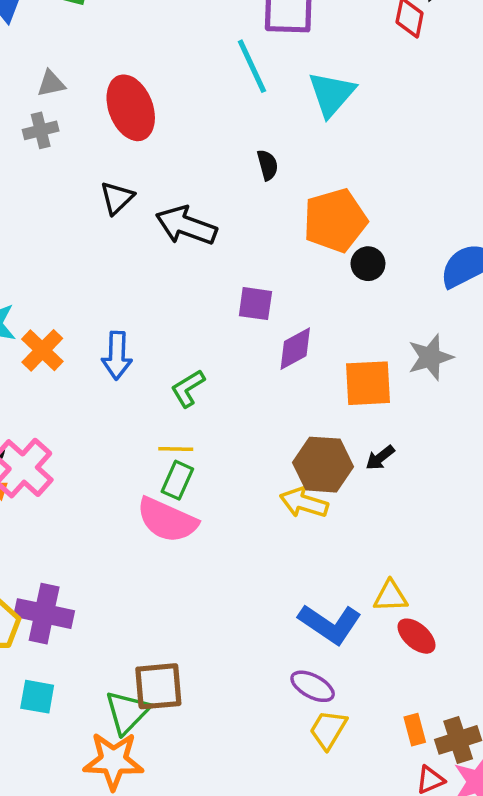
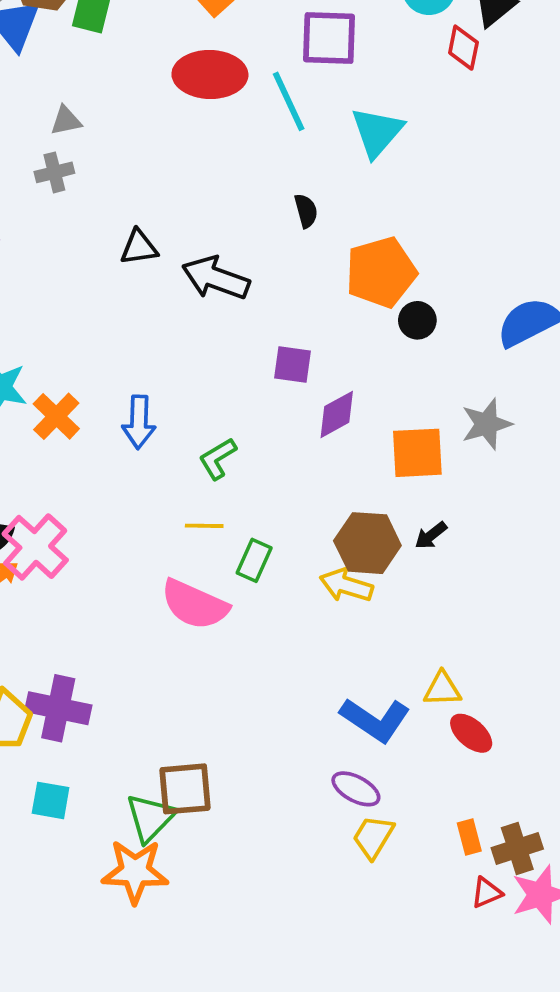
red ellipse: (131, 108) -> (210, 74), moved, turned -68
black triangle: (117, 198) -> (139, 247), turned 36
green rectangle: (177, 480) -> (254, 560), moved

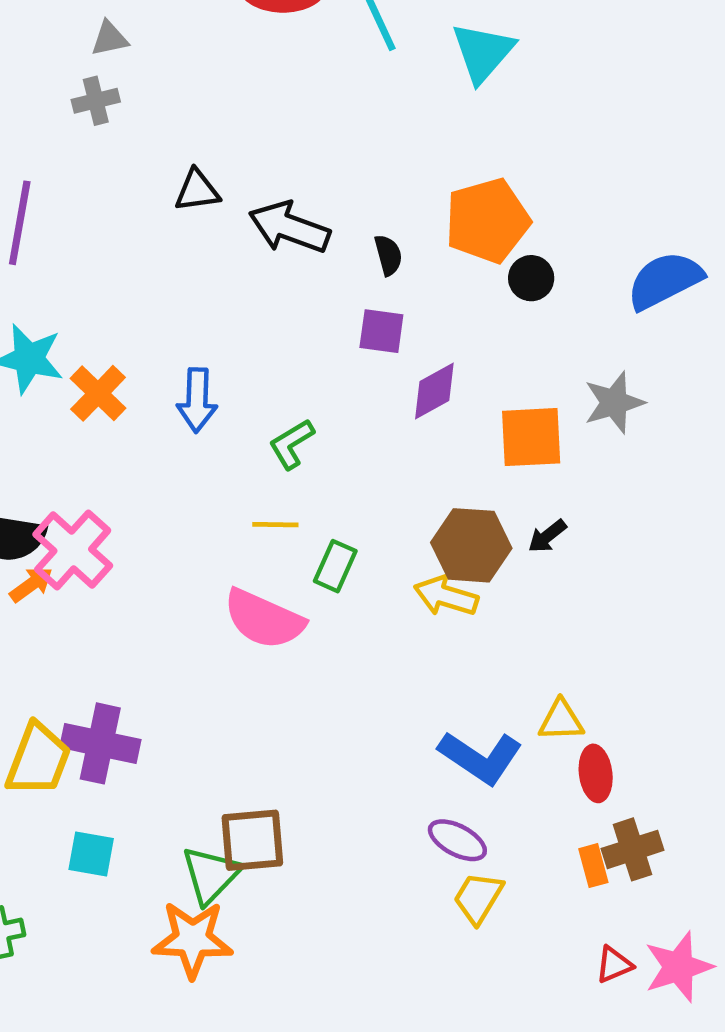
black semicircle: (306, 211) -> (388, 255), moved
red ellipse: (471, 733) -> (596, 773), turned 42
orange rectangle: (469, 837) -> (593, 866), moved
brown cross: (517, 848) -> (632, 849), moved

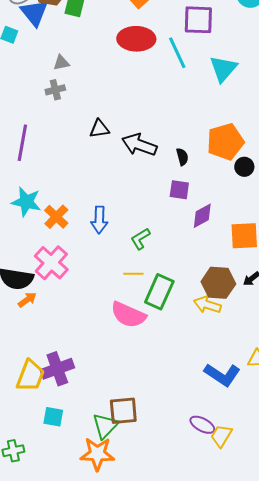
pink cross: (73, 550) -> (51, 263), moved
green rectangle: (335, 566) -> (159, 292), size x1.6
purple cross: (100, 743) -> (57, 369), turned -32
purple ellipse: (457, 840) -> (202, 425), moved

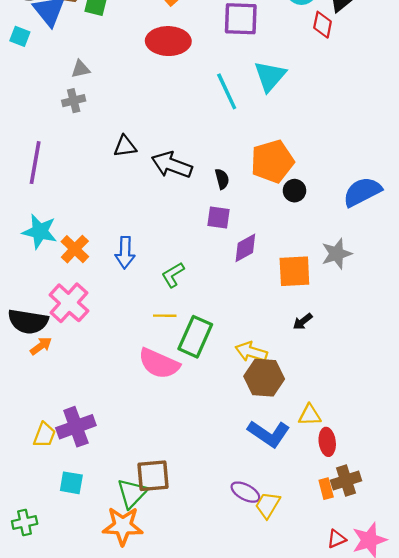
cyan line: (177, 53) -> (227, 91), moved
brown hexagon: (218, 283) -> (264, 378), moved
yellow trapezoid: (30, 376) -> (44, 435), size x0.7

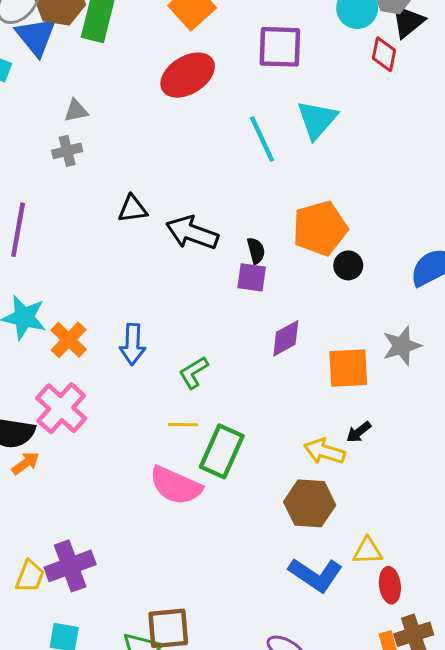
red ellipse: (168, 41) -> (188, 75), turned -33
purple square: (219, 217) -> (252, 277), moved
yellow arrow: (251, 352) -> (324, 451), moved

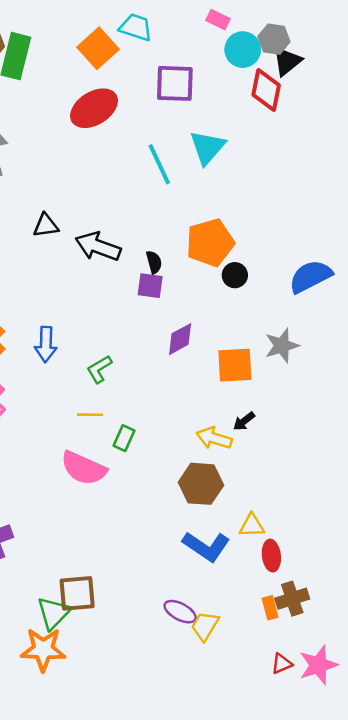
red diamond: (384, 54) -> (266, 90), size x1.4
green rectangle: (222, 451) -> (124, 438), size x0.6

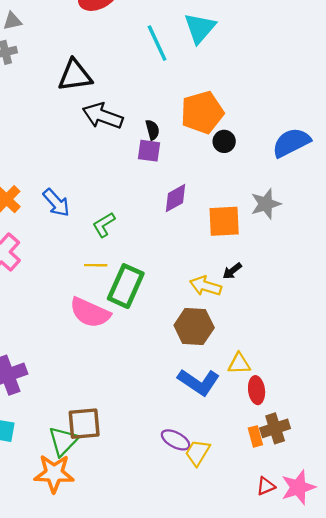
black triangle: (46, 226) -> (75, 75), moved, size x1.5
blue arrow: (46, 344) -> (56, 203), turned -44
green rectangle: (124, 438) -> (126, 286), size x1.8

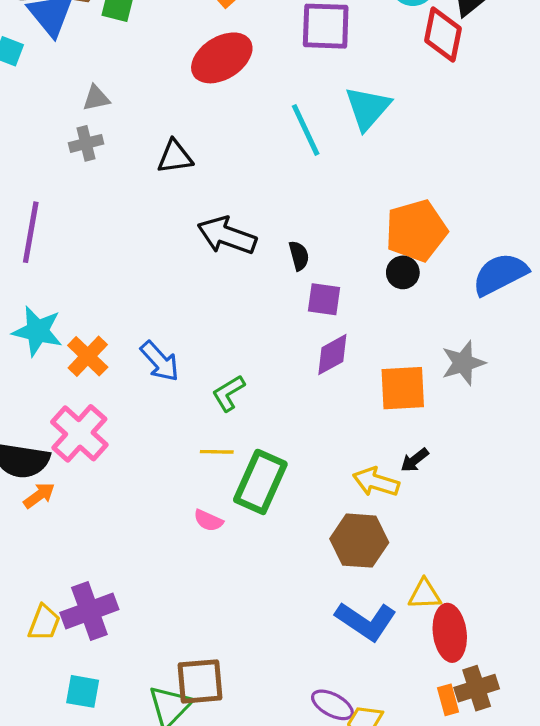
black triangle: (75, 75) -> (175, 157), moved, size x0.7
orange pentagon: (202, 112) -> (416, 231), moved
purple square: (149, 151) -> (324, 299), moved
pink semicircle: (90, 313) -> (208, 521), size x0.5
red ellipse: (257, 390) -> (450, 633), size x1.4

